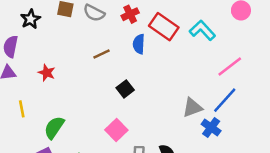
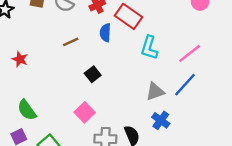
cyan L-shape: (202, 30) -> (149, 48), moved, turned -120
green semicircle: (54, 128) -> (27, 110), turned -70
blue cross: (211, 128) -> (161, 120), moved

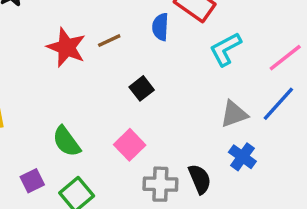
cyan L-shape: (149, 48) -> (225, 49), turned 45
red star: (20, 59) -> (66, 47), moved, size x1.6
green semicircle: (27, 110) -> (66, 141), moved

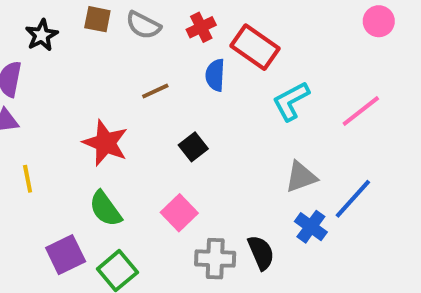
red star: (66, 47) -> (105, 143), moved
blue line: (278, 104) -> (353, 199), moved
purple square: (32, 181) -> (66, 255), size x1.4

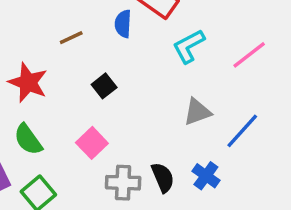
blue cross: (311, 227) -> (206, 176), moved

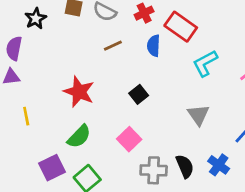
brown line: (71, 38) -> (113, 46), moved
gray triangle: (197, 112) -> (198, 115), moved, turned -45
green semicircle: (28, 139) -> (79, 136), turned -100

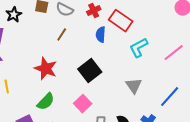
brown line: (113, 46) -> (62, 35), moved, turned -32
black square: (139, 94) -> (90, 71), size x1.6

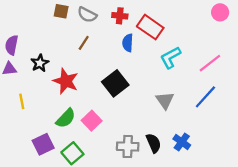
red cross: (94, 11) -> (120, 16), turned 32
black star: (14, 15) -> (40, 63), moved
blue line: (170, 97) -> (205, 97), moved
pink square: (83, 104) -> (92, 121), moved

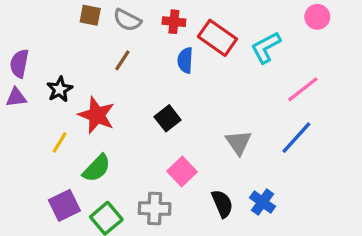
cyan L-shape: (170, 57) -> (266, 47), moved
black square: (115, 83) -> (168, 118), size x0.7
yellow line: (22, 101) -> (60, 142), moved, turned 42
pink square: (92, 121) -> (182, 171), moved
gray cross: (128, 146) -> (155, 209), moved

